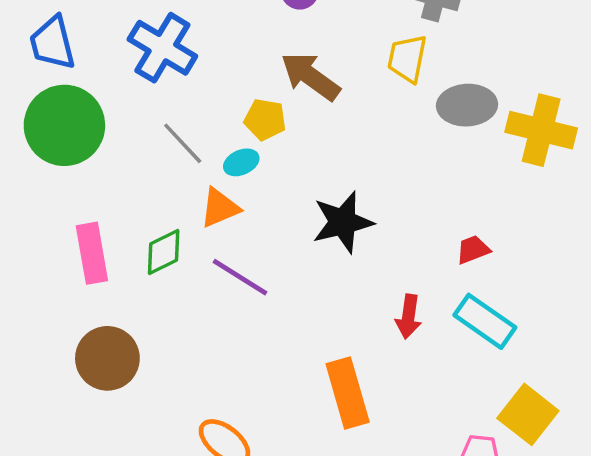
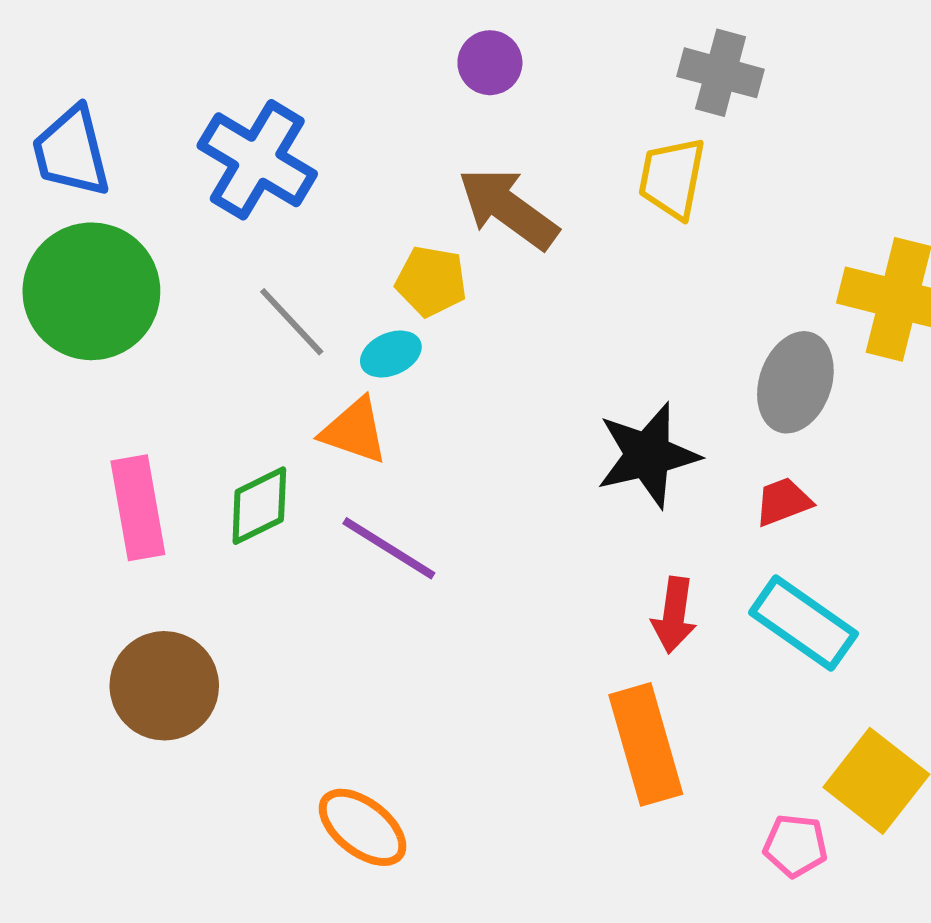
gray ellipse: (467, 105) -> (795, 382), moved, turned -68
orange triangle: (220, 208) -> (354, 431), turned 42
black star: (343, 222) -> (648, 455), moved
orange rectangle: (348, 393) -> (646, 744), moved

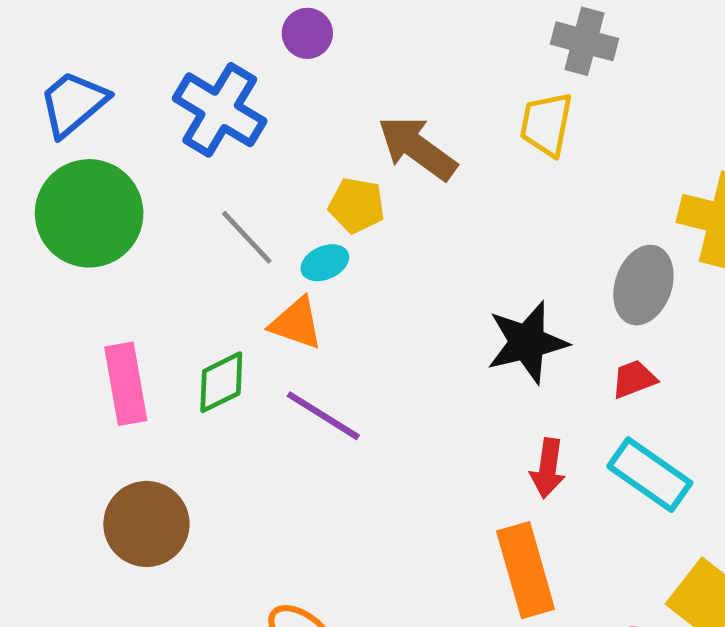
purple circle: (490, 63) -> (307, 33), moved
blue trapezoid: (71, 152) -> (73, 103), turned 64

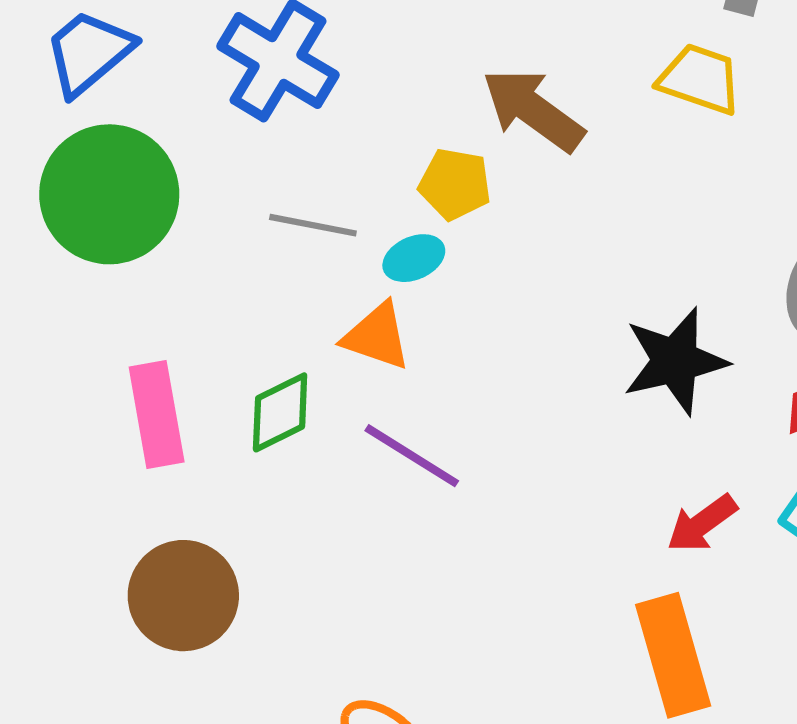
yellow trapezoid: (546, 124) -> (700, 79), turned 98
gray line: (247, 237) -> (313, 225), turned -36
red arrow: (548, 468) -> (702, 524), turned 46

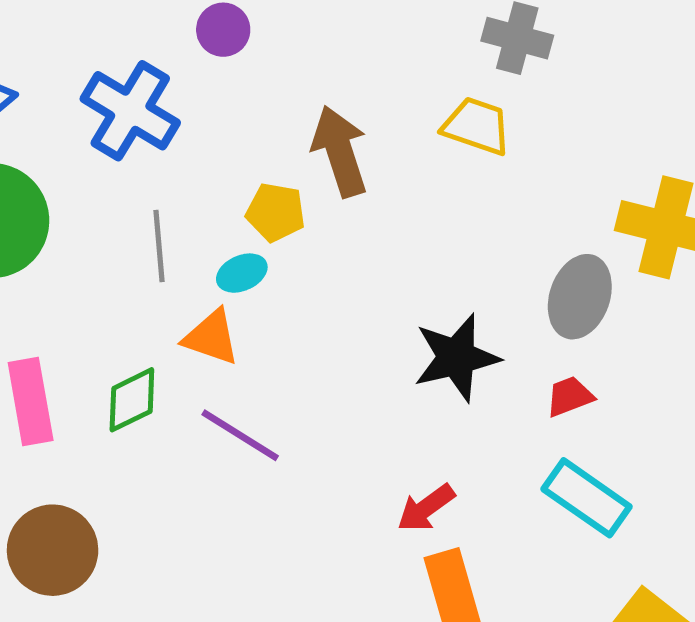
brown arrow: (533, 110) -> (340, 151), turned 36
gray line: (313, 225) -> (159, 246), turned 74
red arrow: (702, 524) -> (426, 508), moved

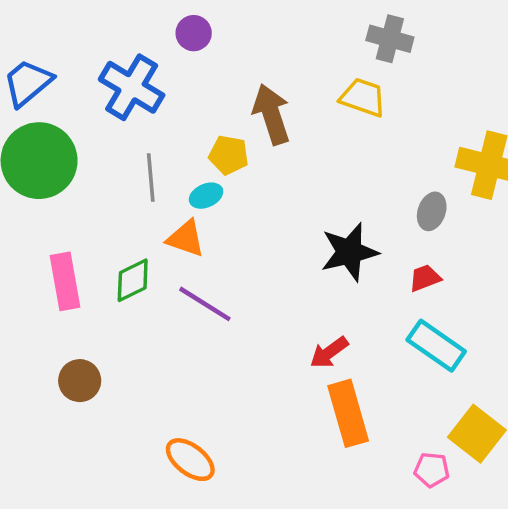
gray ellipse: (580, 297) -> (432, 211), size x0.7
brown circle: (53, 550) -> (80, 381), size x0.7

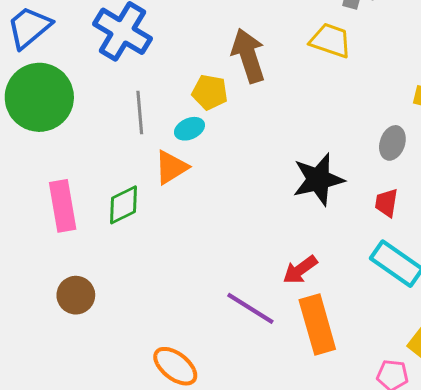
orange triangle: (186, 238) -> (171, 167), turned -51
red trapezoid: (425, 278) -> (386, 203), turned -60
purple line: (205, 304) -> (250, 308), moved

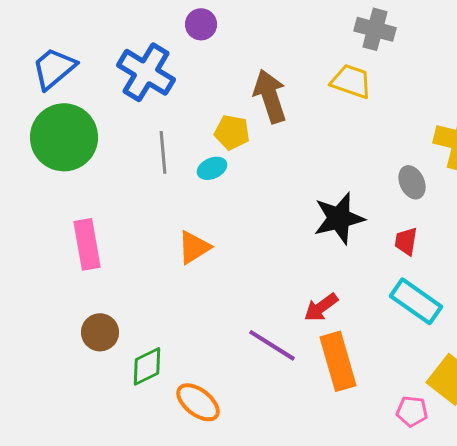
gray ellipse: (392, 143) -> (412, 182), turned -44
orange triangle: (171, 167) -> (194, 247), moved
green diamond: (124, 205) -> (147, 366), moved

